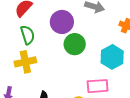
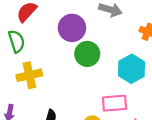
green semicircle: (28, 35) -> (16, 41), moved

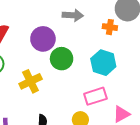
yellow cross: (29, 75) -> (31, 81), moved

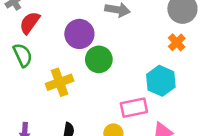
orange cross: (110, 27) -> (177, 42), moved, turned 32
cyan hexagon: (103, 63) -> (161, 81), moved

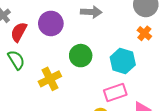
purple circle: (79, 34) -> (51, 23), moved
cyan hexagon: (161, 81) -> (123, 61), moved

